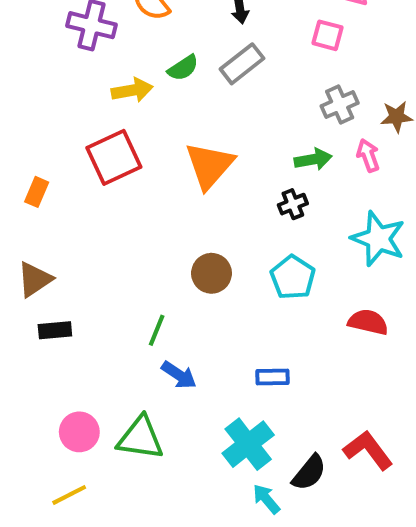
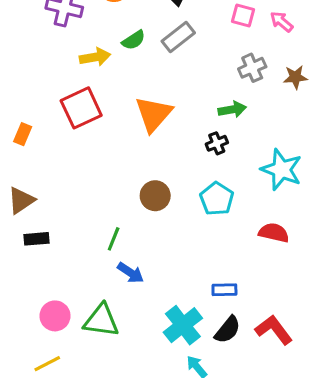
pink arrow: (368, 155) -> (281, 22), moved, turned -30
blue rectangle: (273, 377) -> (224, 290), moved
black semicircle: (309, 473) -> (228, 330), moved

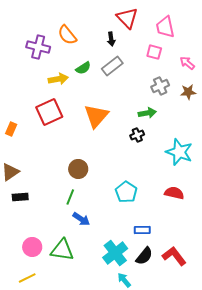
pink arrow: (281, 22) -> (187, 63), moved
brown circle: (155, 196) -> (78, 169), moved
cyan pentagon: (217, 199) -> (126, 192), moved

